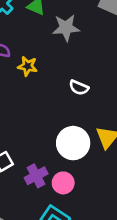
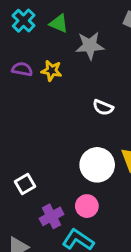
yellow star: (28, 66) -> (52, 71), moved
purple cross: (36, 176) -> (52, 216), moved

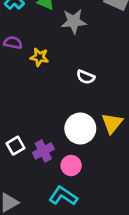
yellow star: (52, 71) -> (39, 57), moved
purple cross: (52, 216) -> (43, 151), moved

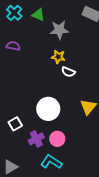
yellow star: (39, 57) -> (58, 57), moved
white circle: (80, 128) -> (48, 109), moved
purple cross: (43, 151) -> (36, 139), moved

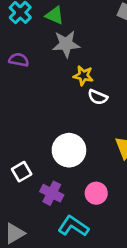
gray star: (59, 30) -> (66, 44), moved
purple cross: (36, 139) -> (52, 193), turned -35
pink circle: (57, 139) -> (96, 193), moved

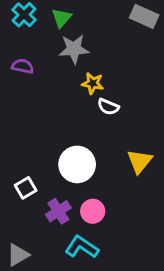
green triangle: (55, 15) -> (61, 18), turned 48
purple cross: (52, 193) -> (58, 211), turned 30
pink circle: (96, 193) -> (93, 211), moved

